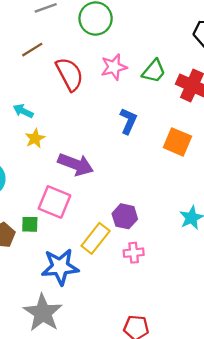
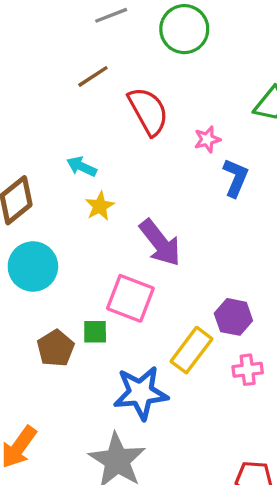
pink star: (114, 67) -> (207, 139), moved, size x0.7
purple arrow: (76, 164) -> (160, 243), turned 32

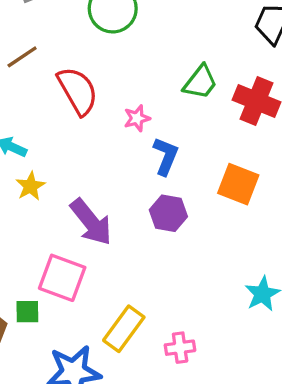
purple hexagon: (233, 317) -> (168, 213), moved

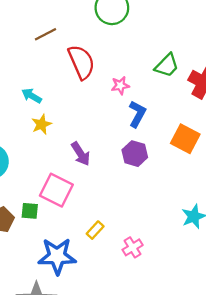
purple arrow: (91, 222) -> (81, 154), size x0.7
yellow rectangle: (124, 329) -> (95, 230), size x0.6
pink cross: (180, 348) -> (133, 247), turned -30

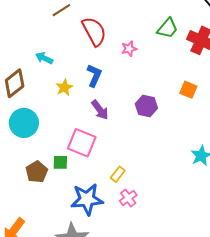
cyan arrow: (32, 96) -> (44, 58), moved
blue L-shape: (137, 114) -> (94, 75), moved
orange square: (185, 139) -> (188, 90), size x0.7
pink cross: (133, 247) -> (128, 198), moved

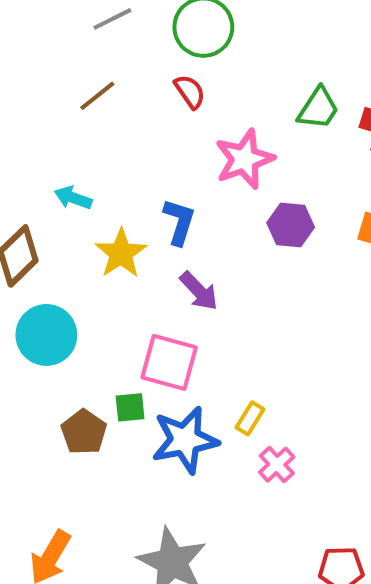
red semicircle: (94, 31) -> (190, 92), moved, size x0.6
pink star: (129, 49) -> (244, 159), size x1.8
yellow star: (64, 88) -> (121, 253), size x1.4
purple hexagon: (146, 106) -> (291, 225), moved
blue star: (87, 199) -> (185, 440), moved

